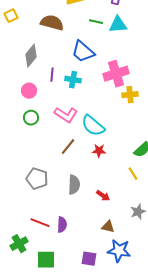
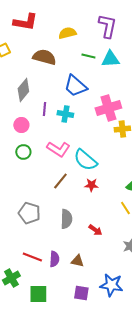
brown triangle: (108, 227) -> (77, 261), moved

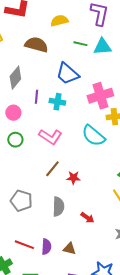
cyan semicircle: (85, 160) -> (93, 136), moved
red star: (91, 185) -> (73, 178), moved

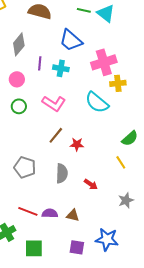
cyan triangle: (102, 47) -> (106, 13), turned 42
purple semicircle: (46, 247) -> (50, 213), turned -91

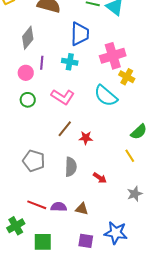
blue trapezoid: (71, 40) -> (80, 34), turned -130
purple line: (40, 63) -> (42, 63), moved
yellow cross: (118, 83) -> (127, 77), turned 35

